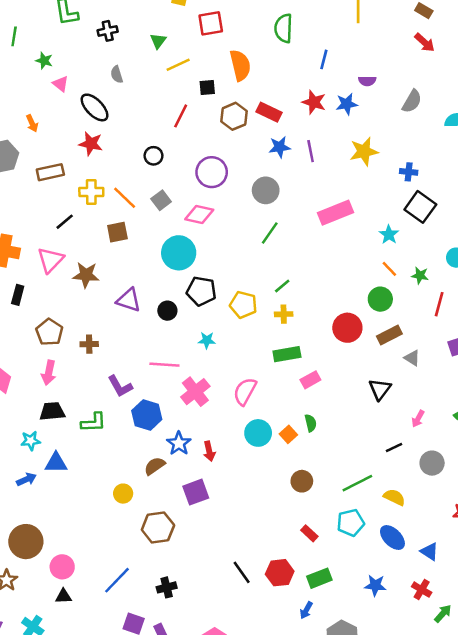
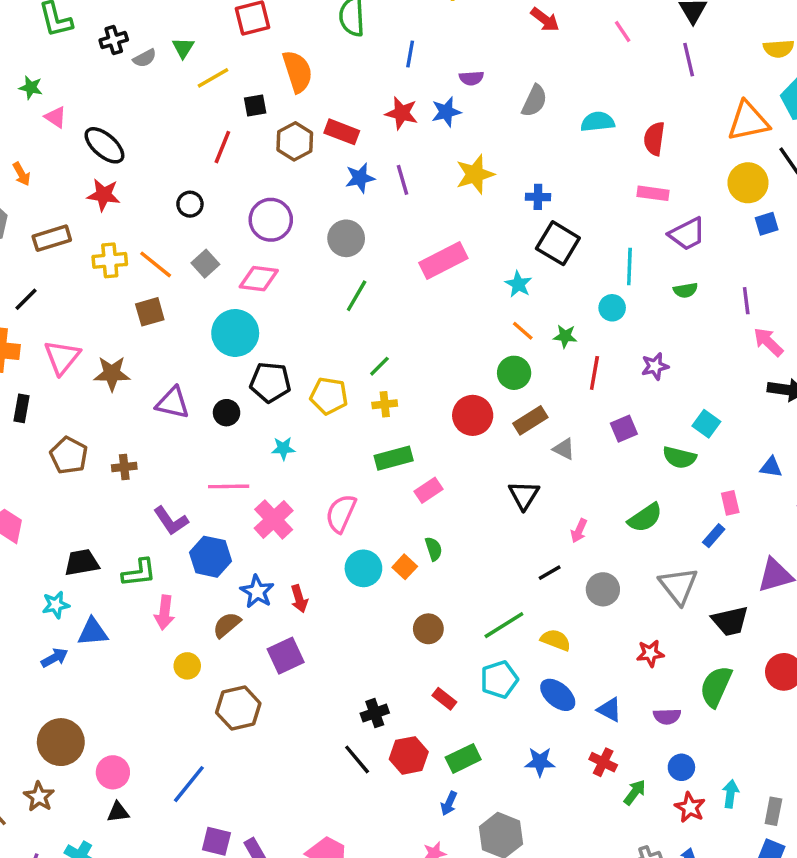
gray semicircle: (117, 74) -> (145, 58), moved, turned -96
black line: (65, 222) -> (26, 299), moved
pink arrow: (49, 373) -> (165, 613), moved
black cross: (167, 587) -> (375, 713), moved

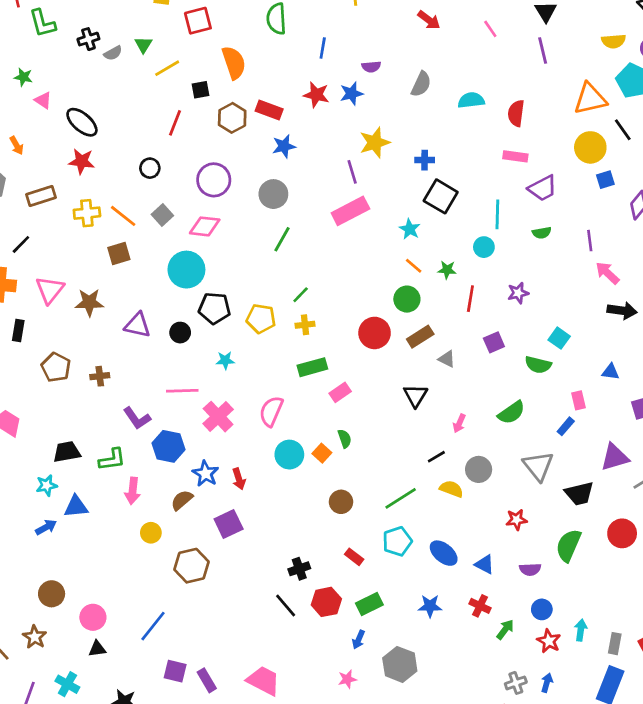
purple line: (403, 180) -> (352, 172), moved
yellow semicircle: (556, 640) -> (451, 489), moved
brown circle: (61, 742) -> (52, 594), size x0.7

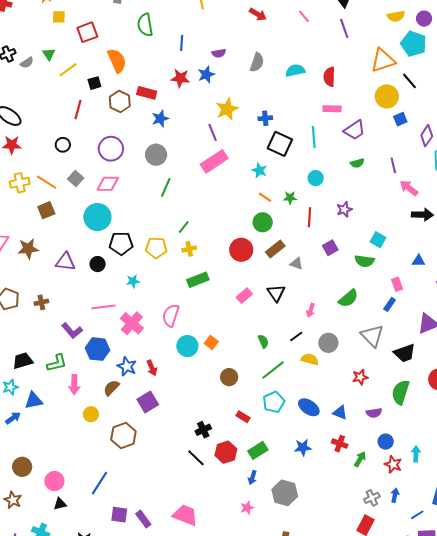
cyan line: (497, 214) -> (314, 137), moved
pink rectangle: (340, 392) -> (244, 296), moved
green semicircle: (345, 439) -> (263, 341), moved

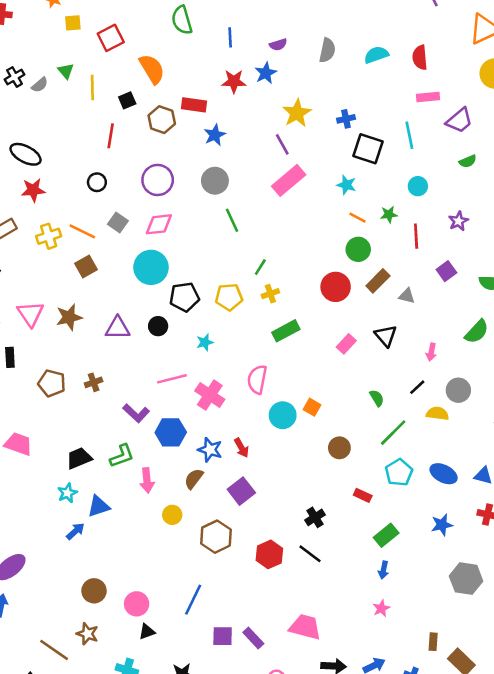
yellow line: (68, 70) -> (92, 88), turned -48
green line: (166, 187) -> (232, 220), turned -42
red hexagon: (226, 452) -> (269, 554), moved
gray hexagon: (285, 493) -> (466, 579), moved

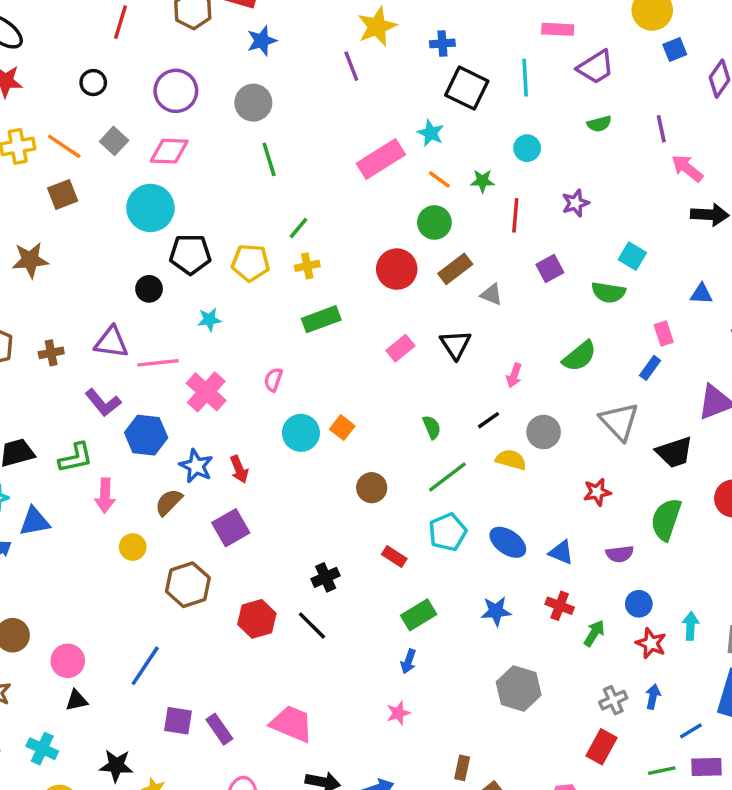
pink rectangle: (289, 180) -> (381, 159), moved
purple triangle: (118, 328) -> (111, 342), moved
pink semicircle: (257, 379) -> (273, 380), size x0.6

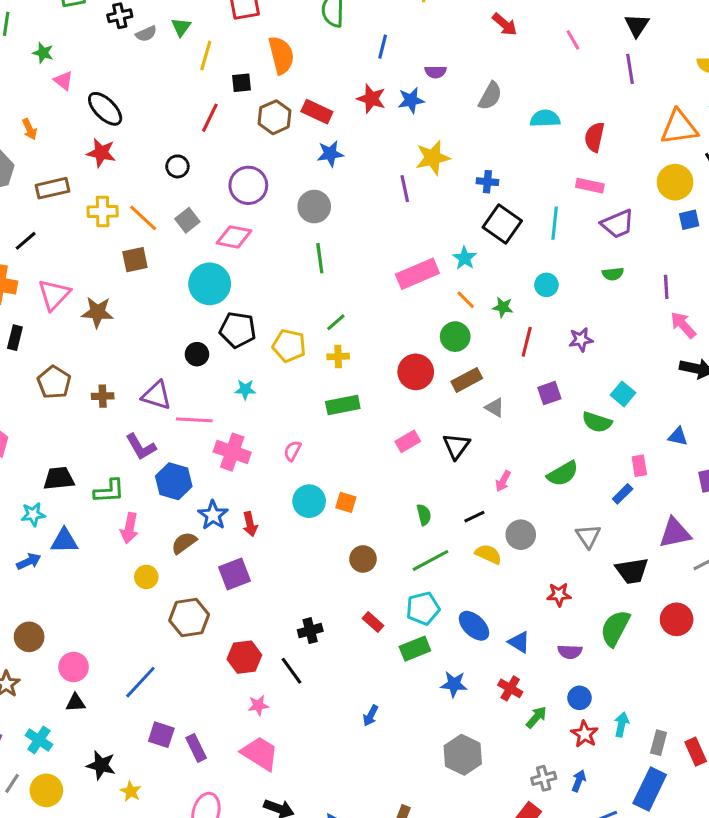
pink cross: (206, 392) -> (232, 452), turned -32
gray triangle: (619, 421) -> (588, 536), size x0.7
orange square: (342, 428) -> (346, 502), turned -30
green rectangle: (419, 615) -> (415, 649), moved
pink star: (398, 713) -> (258, 705), moved

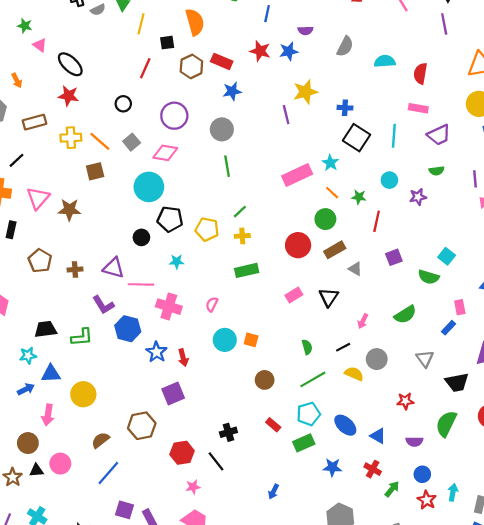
purple star: (581, 340) -> (418, 197), moved
pink arrow: (129, 528) -> (48, 415), moved
brown semicircle: (184, 543) -> (100, 440), moved
yellow circle: (146, 577) -> (83, 394), moved, size x1.5
black triangle: (76, 703) -> (36, 470), moved

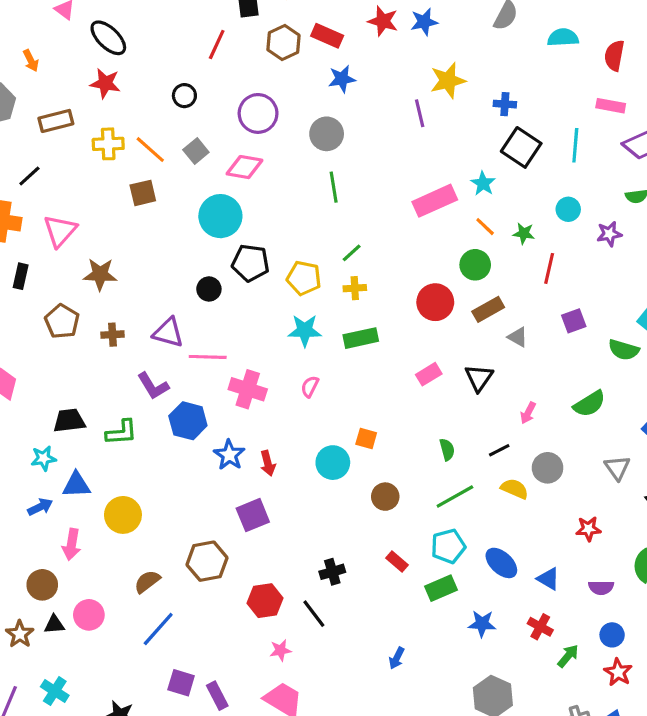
brown star: (69, 210) -> (100, 274), moved
cyan star: (177, 262) -> (305, 330), moved, size x1.5
cyan circle: (225, 340) -> (333, 463), moved

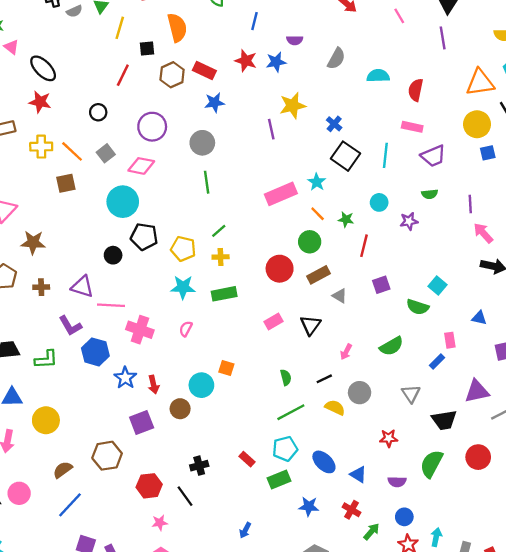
blue cross: (505, 104) -> (334, 124), turned 35
brown circle: (385, 497) -> (180, 409), moved

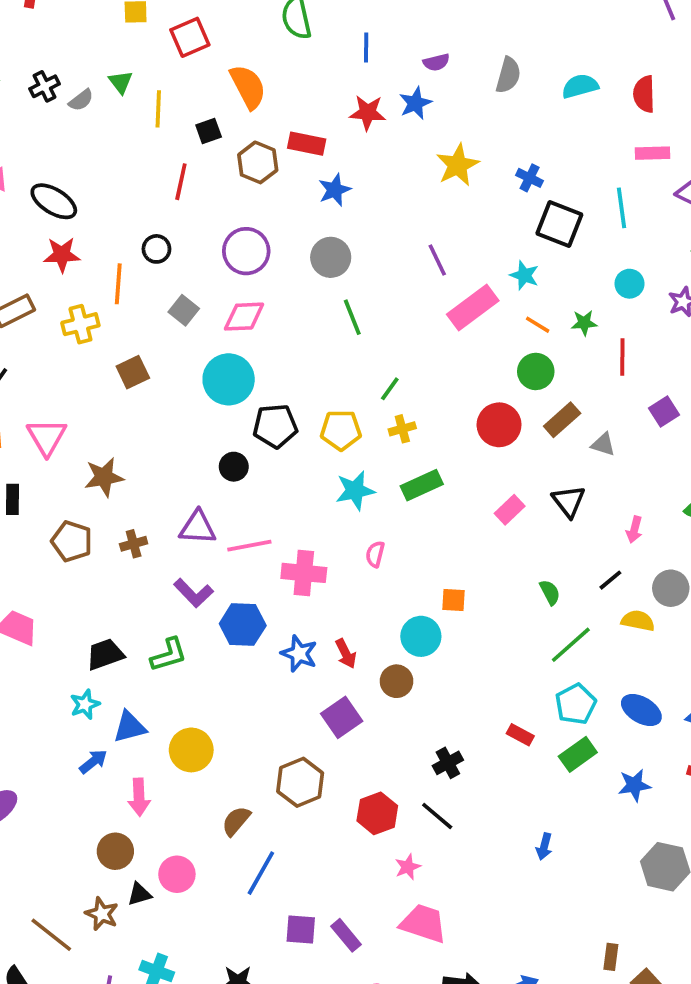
purple line: (271, 129) -> (437, 260), moved
orange line: (72, 151) -> (118, 284), moved, turned 65

